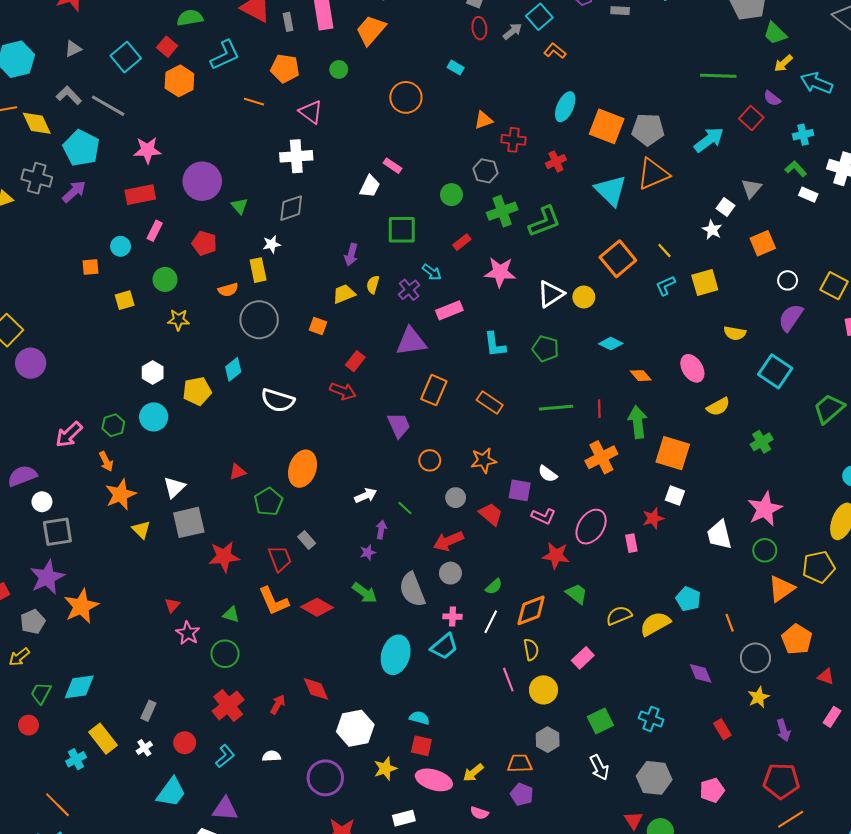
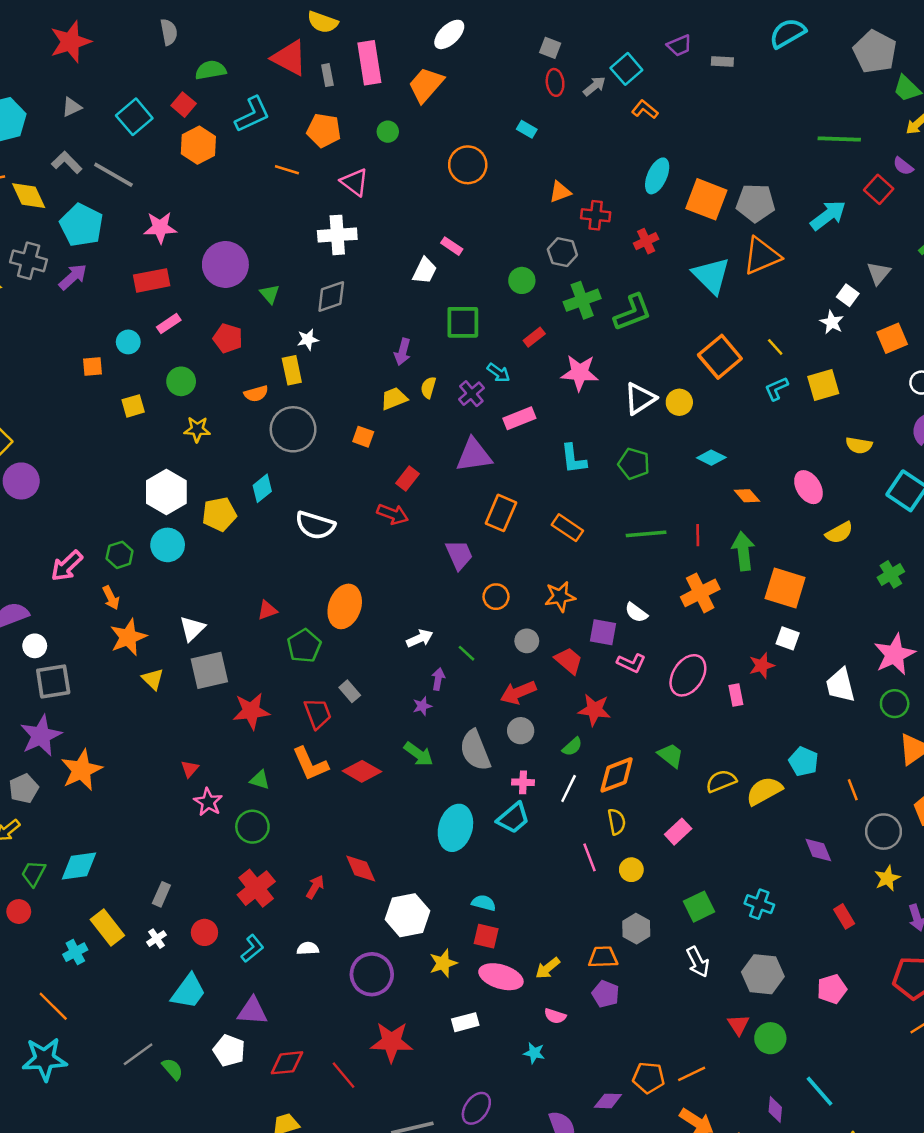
pink rectangle: (155, 231) -> (169, 324), turned 30
white hexagon: (153, 372) -> (166, 492), size x1.6
red star: (556, 556) -> (594, 710), moved
yellow circle: (543, 690) -> (631, 870), size x0.7

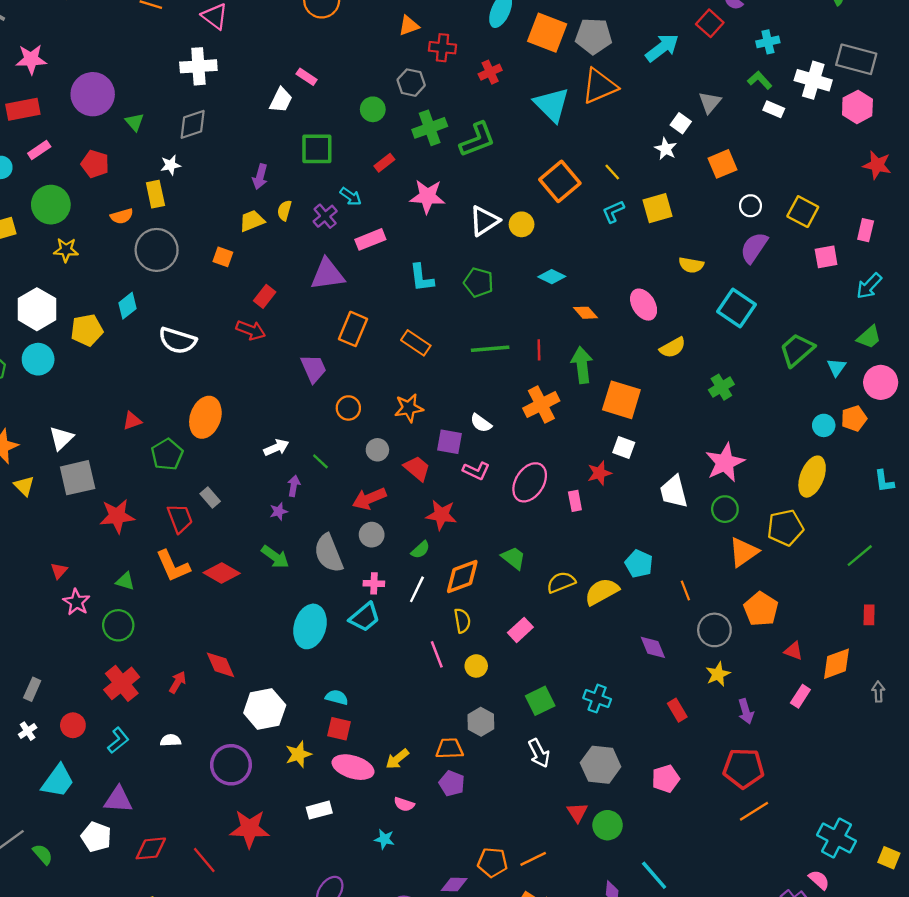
green circle: (181, 381) -> (51, 205), size x1.4

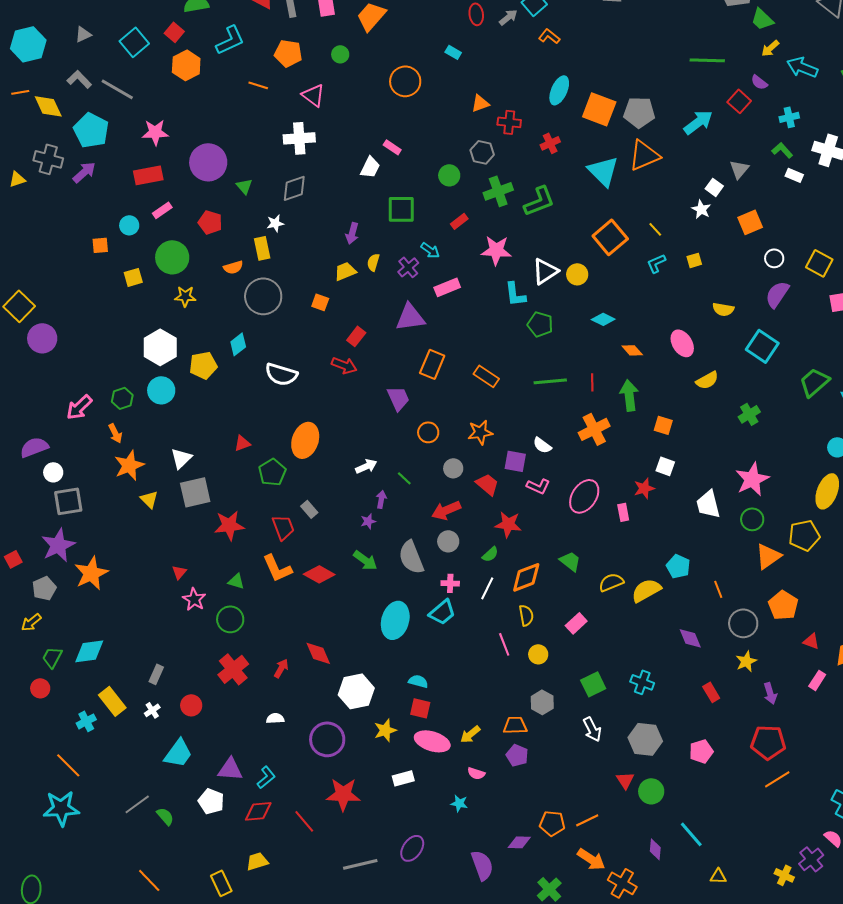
yellow square: (658, 208) -> (694, 260), size x0.6
cyan L-shape: (422, 278) -> (515, 294), moved
orange square: (621, 400) -> (663, 425), size x0.6
cyan L-shape: (118, 740) -> (266, 777), moved

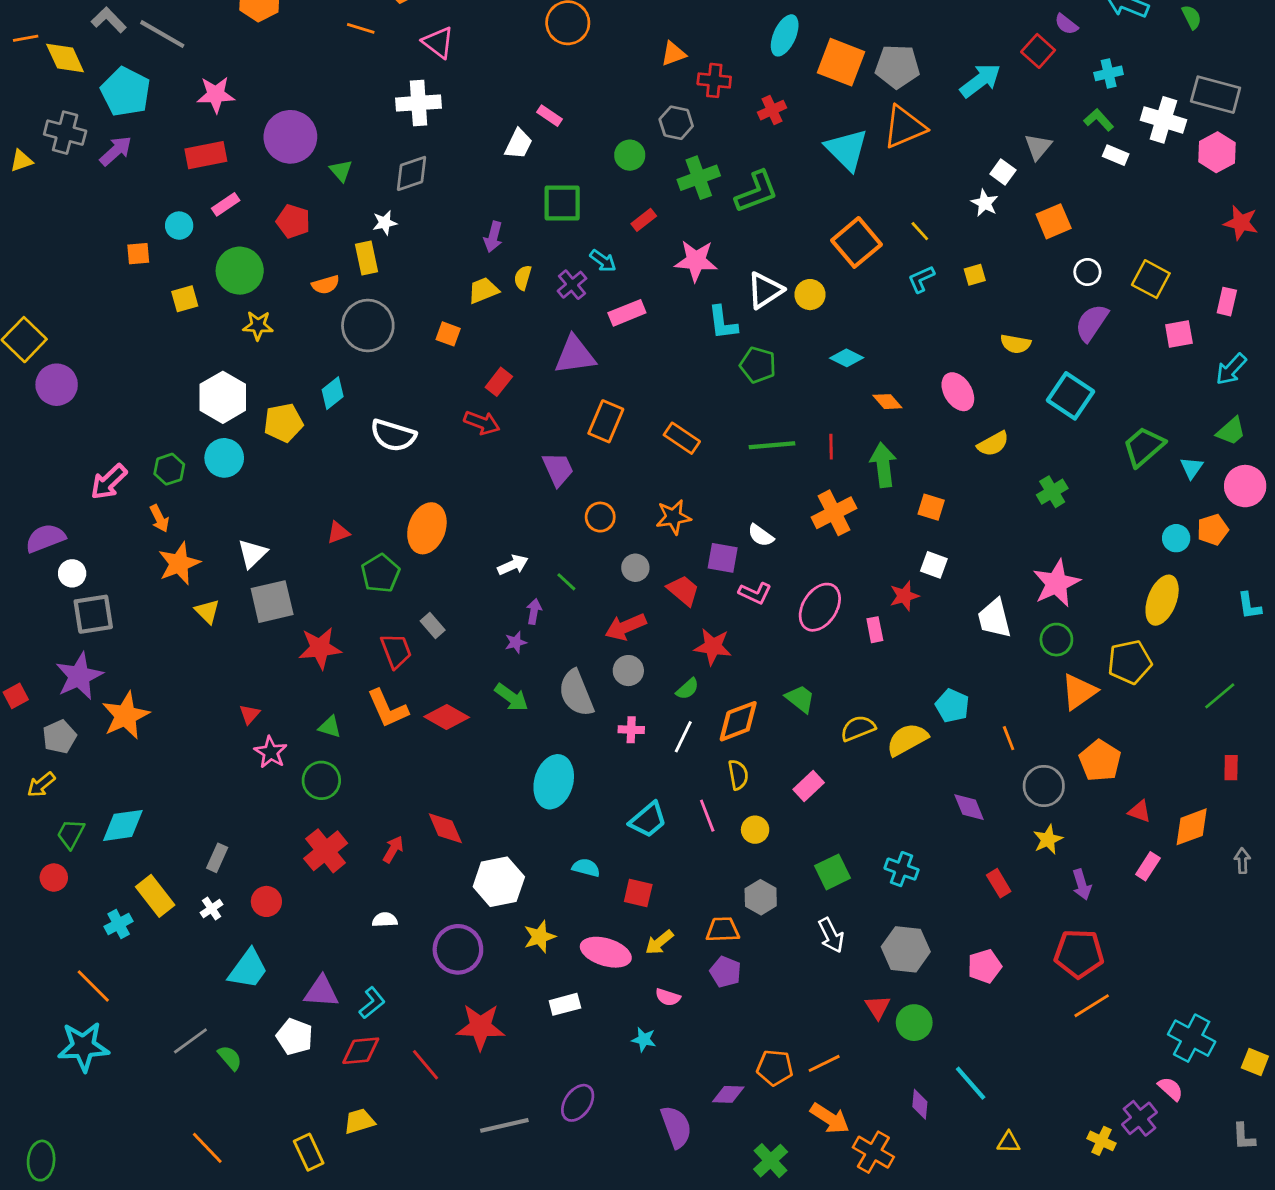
cyan trapezoid: (442, 612) -> (648, 820), moved
red square: (420, 708) -> (638, 893), moved

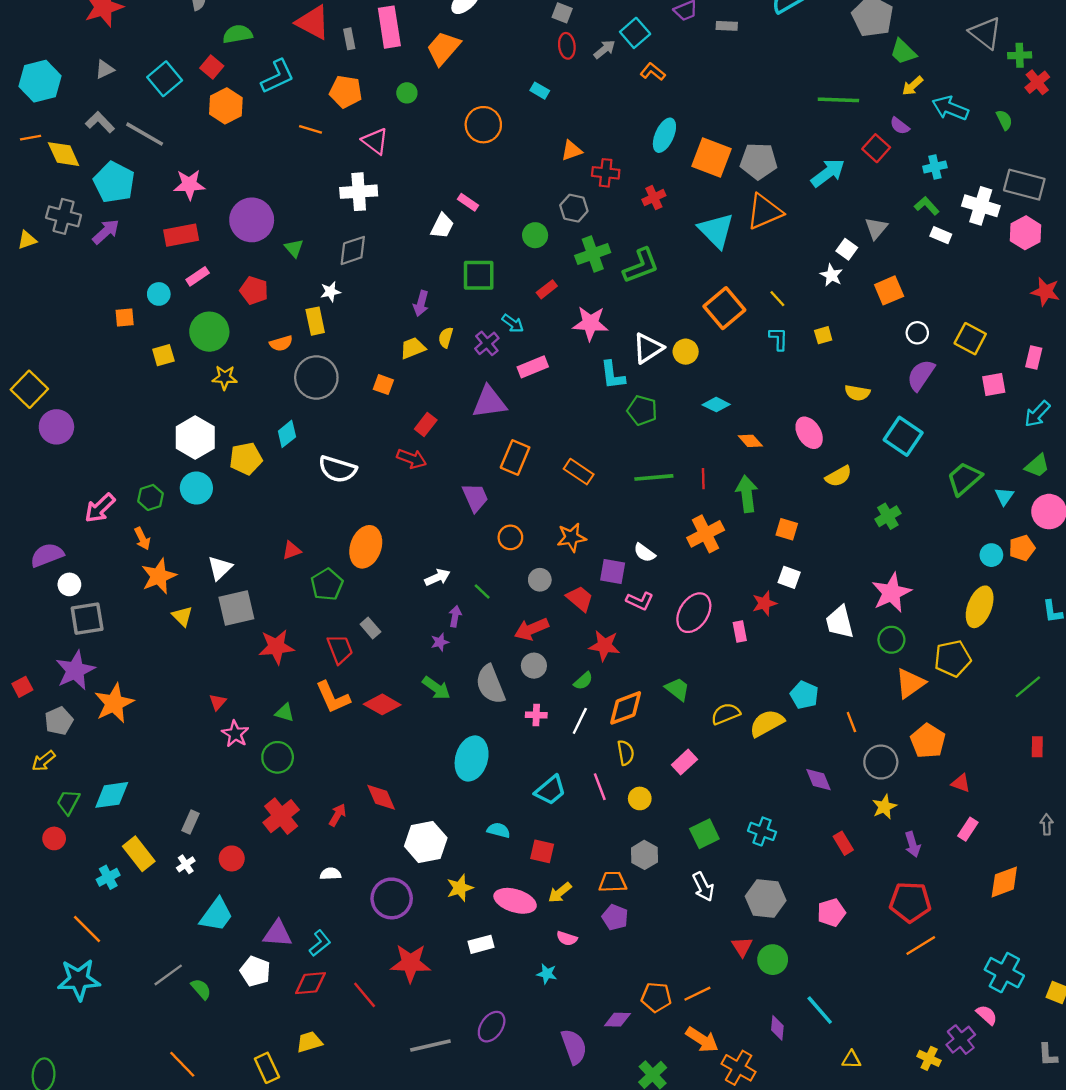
cyan L-shape: (921, 279) -> (779, 339), turned 115
orange diamond: (1192, 827) -> (1004, 882), moved

